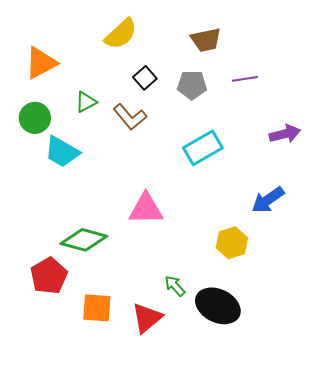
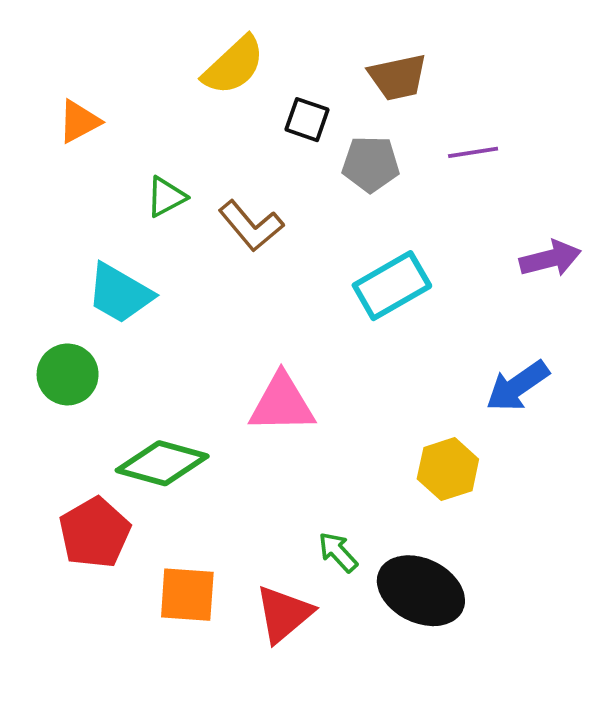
orange triangle: (41, 63) -> (79, 122), size x0.7
black square: (145, 78) -> (307, 120), moved, turned -30
green circle: (35, 118) -> (68, 374), moved

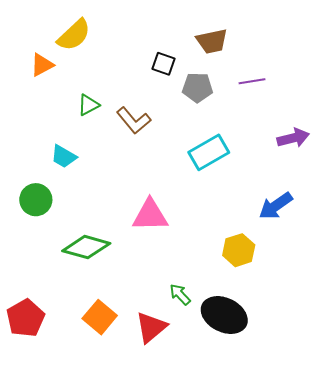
yellow semicircle: (234, 66) -> (74, 35), moved
cyan trapezoid: (120, 293) -> (64, 156), size x0.7
red pentagon: (95, 533) -> (26, 318), moved
orange square: (187, 595) -> (100, 317), turned 36

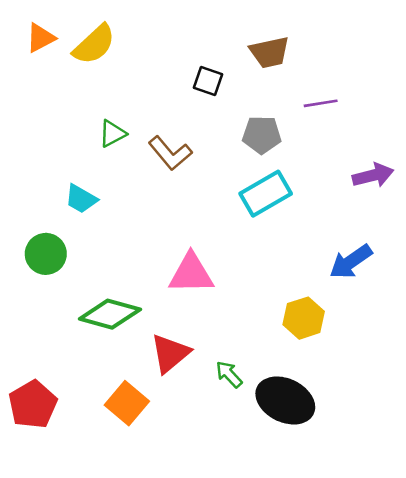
orange triangle: (42, 65) -> (41, 38), moved
gray pentagon: (197, 87) -> (262, 135), moved
red triangle: (151, 327) -> (170, 353), moved

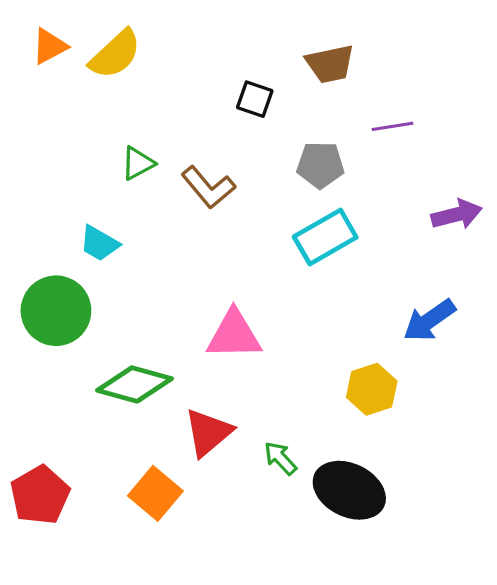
green circle: (46, 254) -> (56, 311), size x1.4

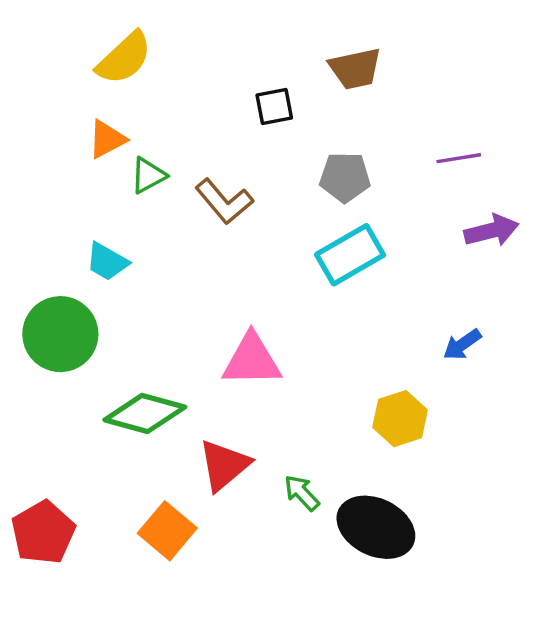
orange triangle: (50, 46) -> (107, 139), moved
black square: (255, 99) -> (274, 106), turned -30
purple line: (393, 126) -> (459, 158), moved
blue arrow: (429, 320) -> (462, 344), size x0.7

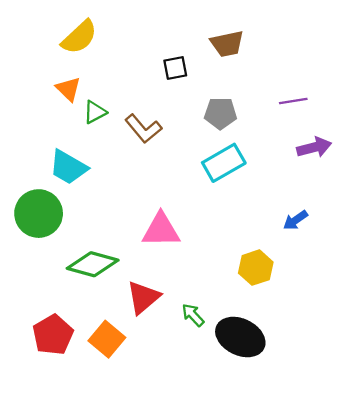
orange triangle: (107, 139) -> (68, 89), turned -48
cyan trapezoid: (107, 262) -> (68, 167), size x1.4
red pentagon: (43, 532) -> (53, 335), moved

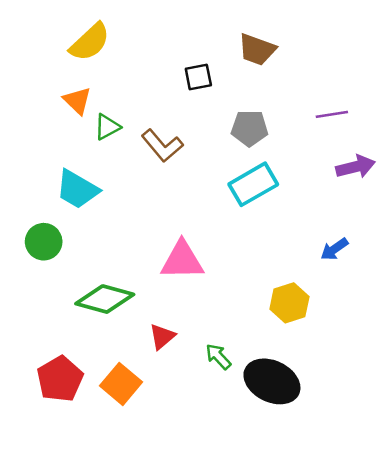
brown trapezoid: (227, 44) -> (257, 50), turned 32
green circle: (39, 214) -> (44, 242), size x0.7
red triangle: (143, 297) -> (162, 337), size x0.7

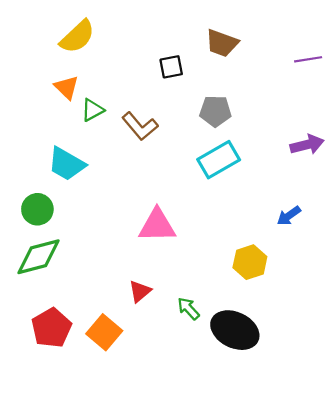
purple line: (332, 114) -> (308, 59), moved
green diamond: (105, 299) -> (39, 257), moved, turned -30

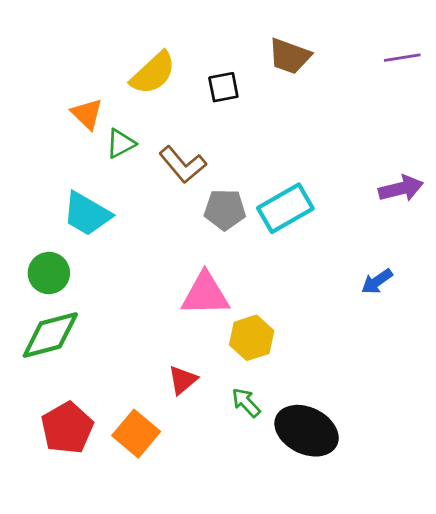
yellow semicircle: (77, 37) -> (153, 73), moved
purple line: (308, 59) -> (402, 58), moved
gray pentagon: (215, 111) -> (225, 210), moved
yellow hexagon: (250, 262) -> (252, 338), moved

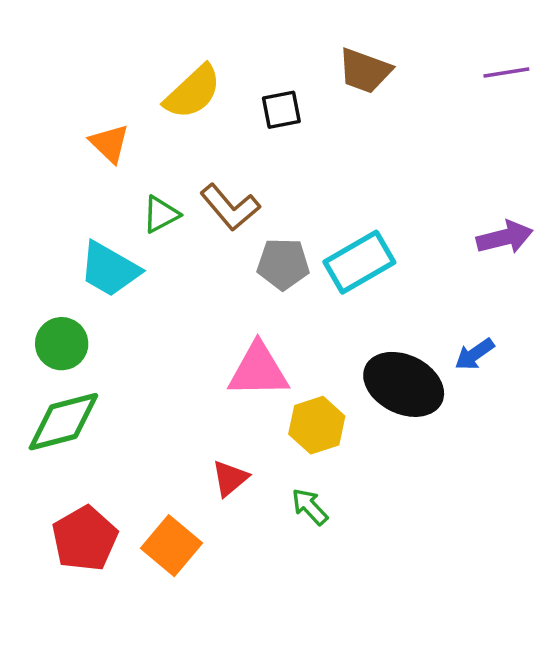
green triangle: (121, 143) -> (161, 214), moved
black ellipse: (307, 431) -> (404, 384), moved

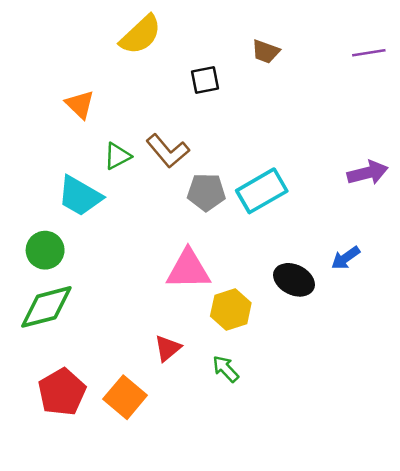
brown trapezoid: (365, 71) -> (266, 52), size x0.7
yellow semicircle: (193, 92) -> (141, 35), moved
black ellipse: (404, 384) -> (294, 280), size x0.7

